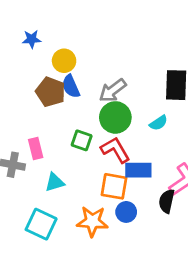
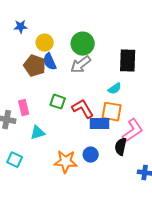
green circle: (115, 117) -> (83, 44), moved
orange square: (114, 186) -> (112, 112), moved
cyan square: (41, 224) -> (15, 160), moved, size x0.7

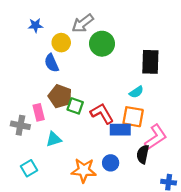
blue semicircle: (50, 62) -> (52, 63), moved
gray arrow: (81, 65) -> (83, 23), moved
brown pentagon: (35, 66) -> (60, 96), moved
cyan square: (15, 160) -> (29, 168), turned 35

